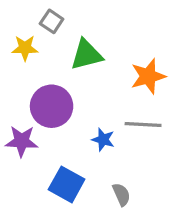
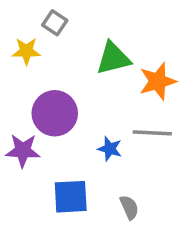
green triangle: (86, 55) -> (113, 58), moved
blue square: (67, 184) -> (71, 197), turned -32

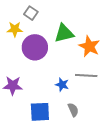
orange star: (158, 81) -> (89, 46), turned -30
purple circle: (55, 113) -> (35, 47), moved
gray semicircle: (129, 207) -> (73, 110), moved

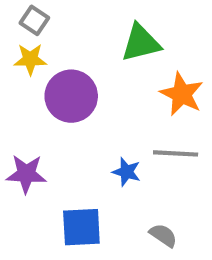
gray square: (31, 13) -> (34, 20), moved
green triangle: (64, 33) -> (141, 43), moved
gray semicircle: (73, 110) -> (163, 235), moved, turned -32

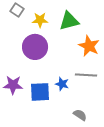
yellow star: (30, 59) -> (40, 20), moved
blue square: (81, 227) -> (40, 92), moved

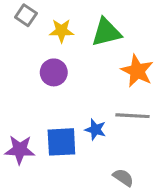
purple circle: (35, 47) -> (54, 72), size x0.7
purple star: (13, 85) -> (20, 150), moved

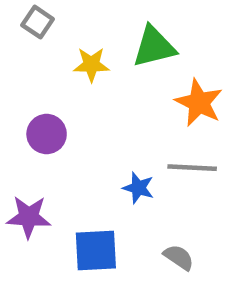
yellow star: (61, 31) -> (91, 65), moved
purple circle: (54, 72) -> (47, 134), moved
blue square: (61, 142) -> (96, 251), moved

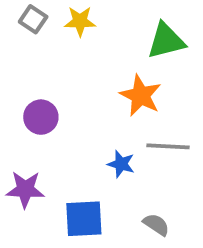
green triangle: (154, 47) -> (166, 41), moved
yellow star: (91, 65) -> (80, 21), moved
orange star: (199, 103) -> (141, 96), moved

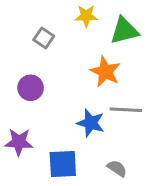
gray square: (33, 19) -> (44, 38), moved
yellow star: (80, 21) -> (86, 16), moved
blue star: (121, 164) -> (91, 123), size x1.4

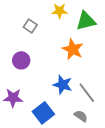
gray line: (126, 110) -> (87, 93), moved, turned 50
blue square: (63, 164) -> (43, 113), turned -35

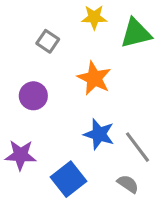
orange star: (73, 49) -> (94, 78), moved

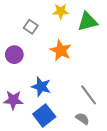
purple circle: (33, 96) -> (14, 55), moved
blue star: (99, 134) -> (41, 87), moved

